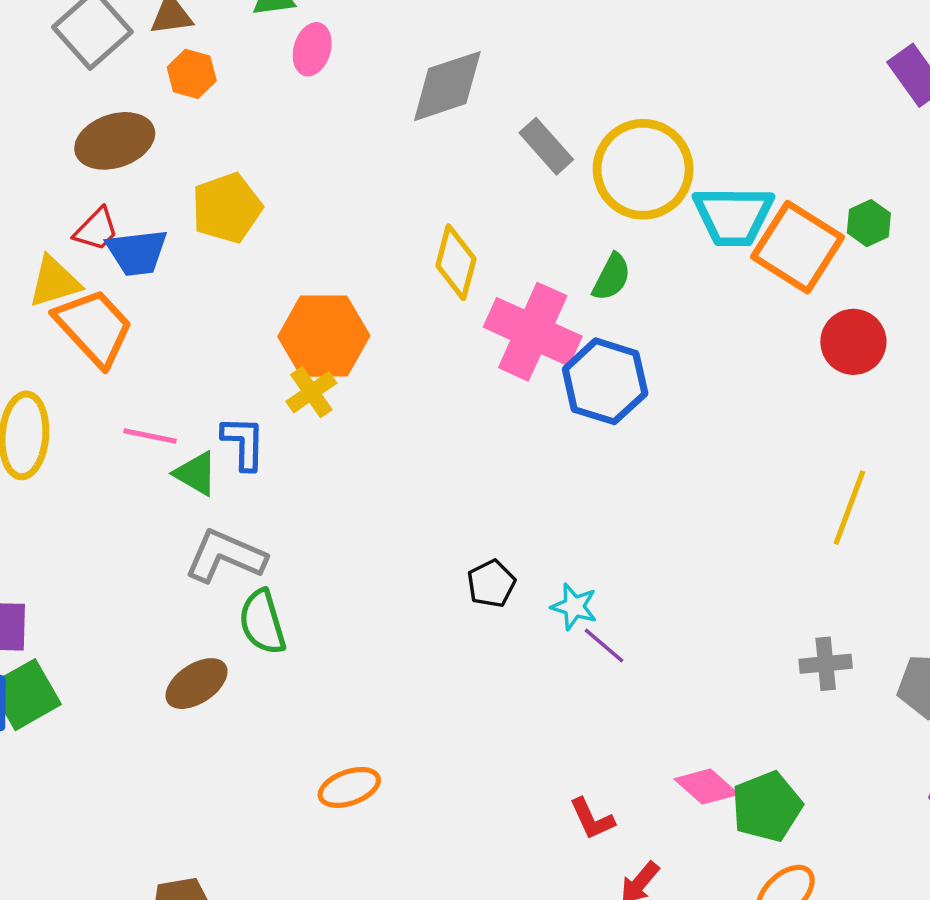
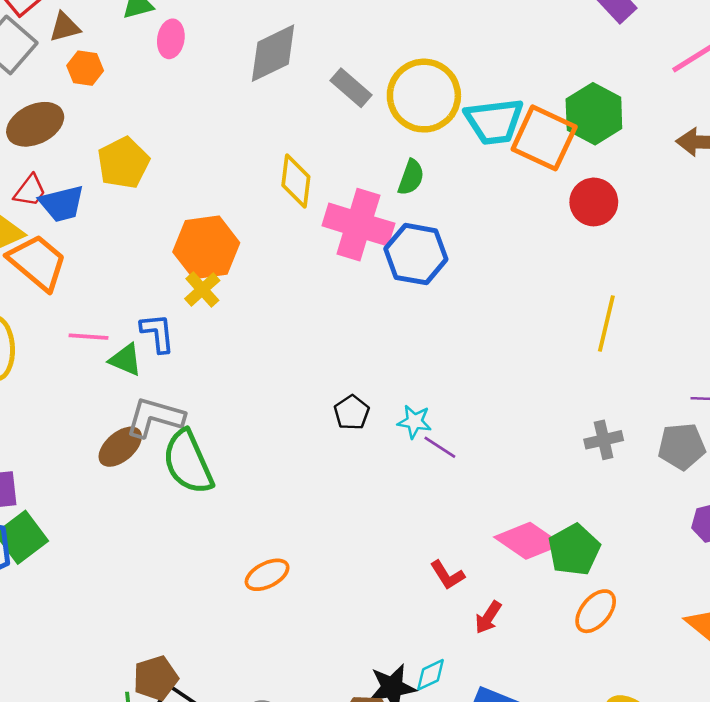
green hexagon: (869, 223) -> (594, 114), size x1.8
green semicircle: (262, 622) -> (188, 462), size x1.4
brown ellipse: (197, 684) -> (120, 447), moved
pink diamond: (706, 787) -> (528, 541), size x1.4

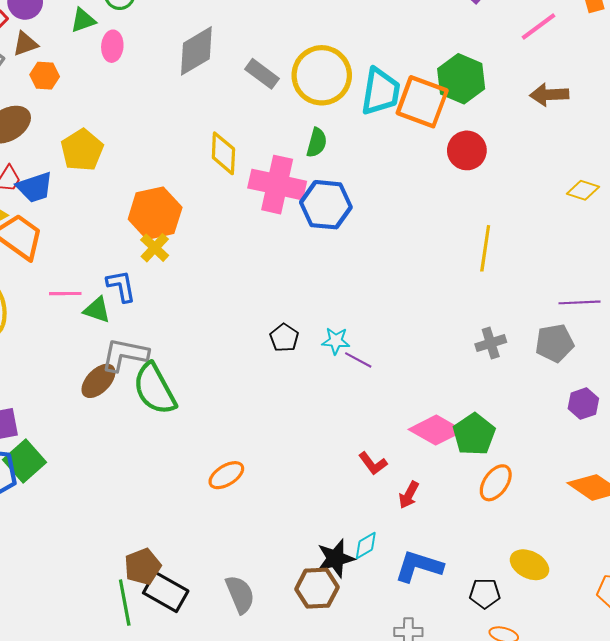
cyan trapezoid: (494, 121) -> (381, 92), turned -69

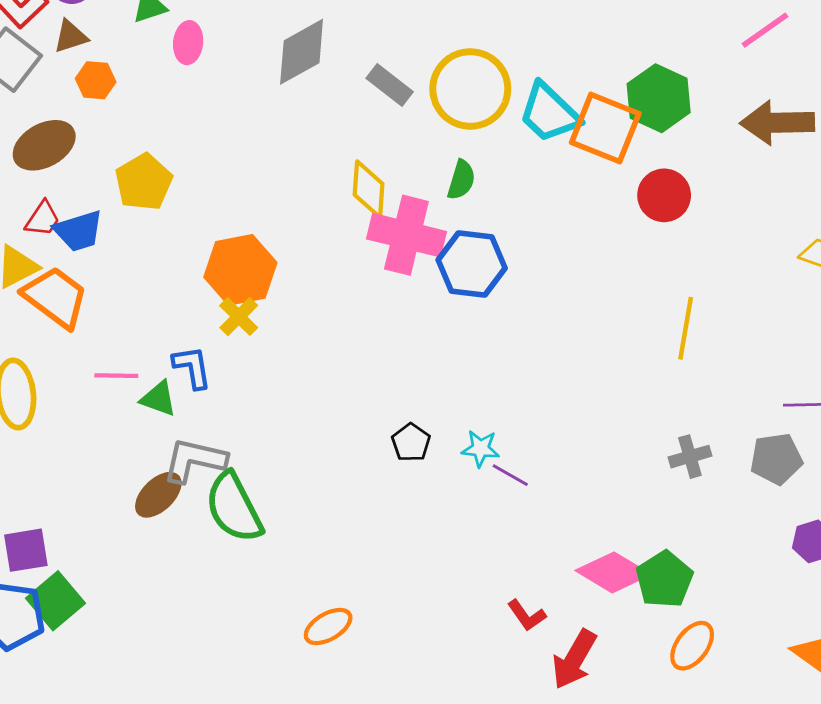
cyan trapezoid: (381, 92) -> (549, 113), turned 123
brown arrow: (549, 95) -> (777, 123), size x1.4
yellow diamond: (223, 153) -> (369, 189), moved
red arrow: (409, 495) -> (574, 659), size x1.6

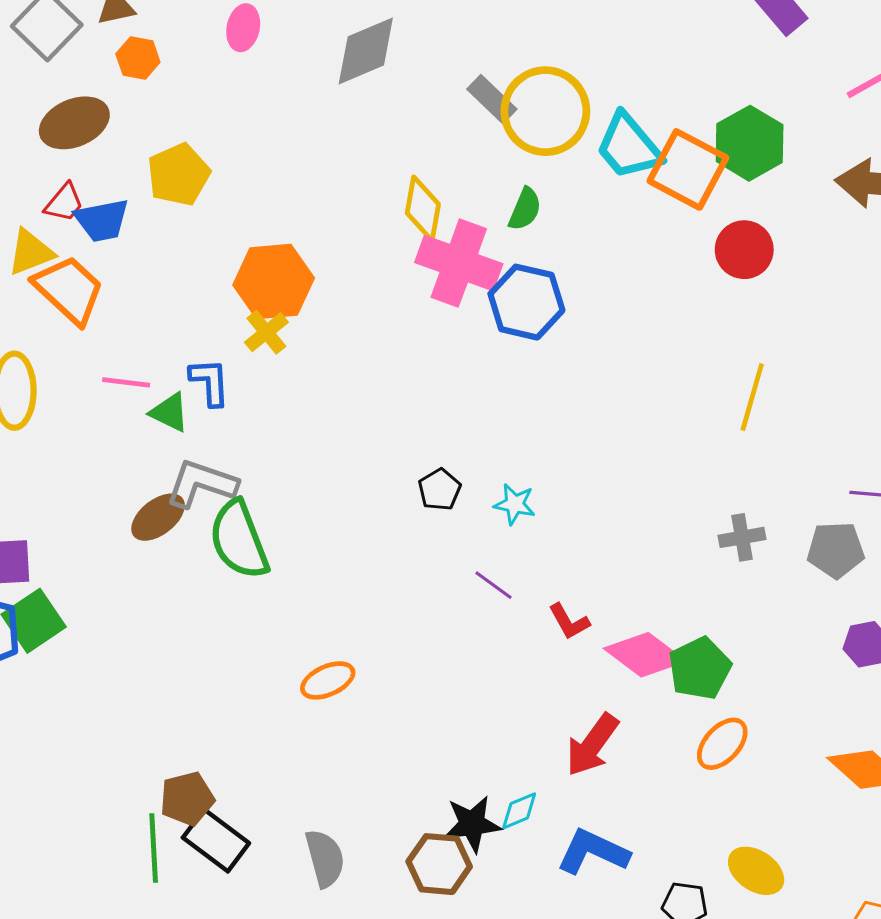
gray rectangle: (390, 85) -> (492, 99), moved
purple line: (510, 475) -> (494, 585), moved
red L-shape: (527, 615) -> (569, 621), moved

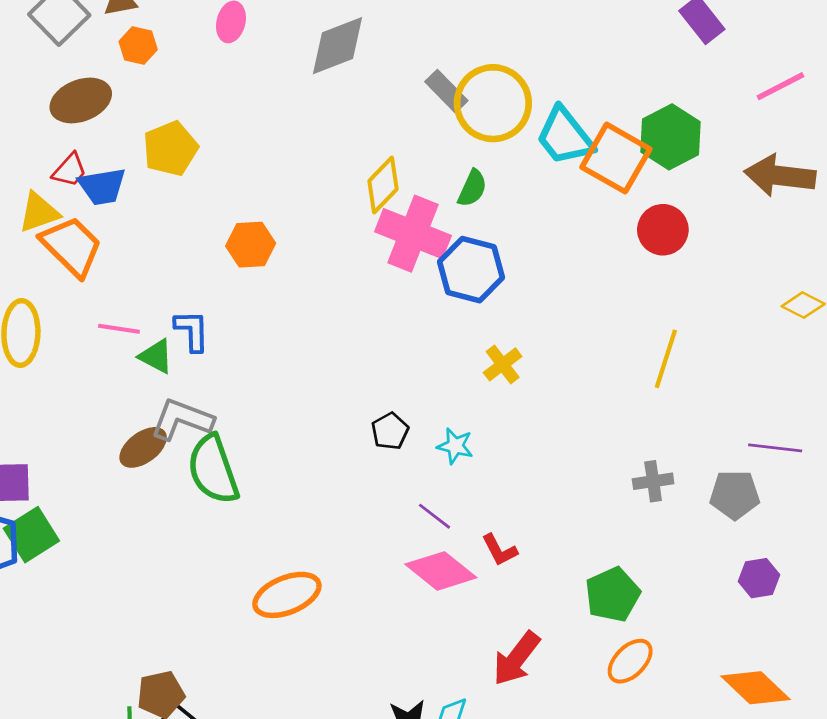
yellow diamond: (423, 209) -> (383, 185), turned 32
orange hexagon: (274, 282) -> (251, 245), size x0.7
yellow cross: (266, 332) -> (503, 364), moved
pink diamond: (645, 655) -> (441, 571), moved
orange ellipse: (328, 680) -> (287, 595), size x1.4

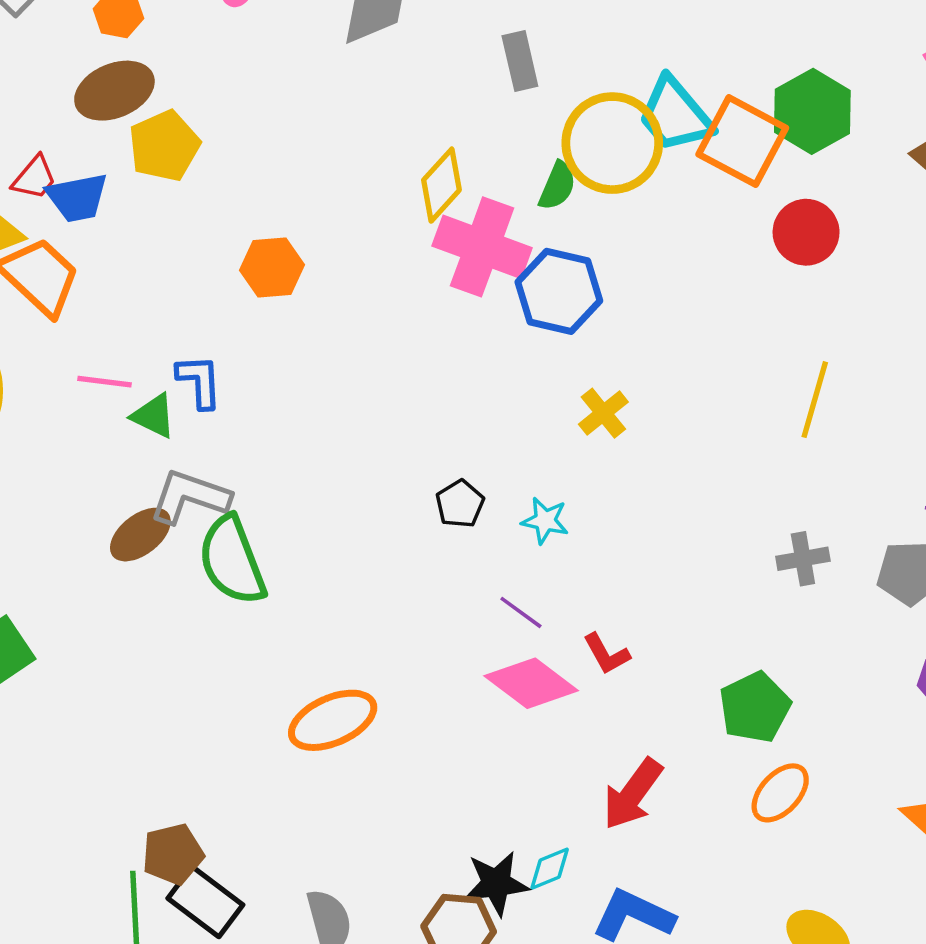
gray rectangle: (446, 91) -> (520, 61), turned 33
brown ellipse: (81, 100) -> (114, 91), moved
yellow circle: (493, 103) -> (612, 143), moved

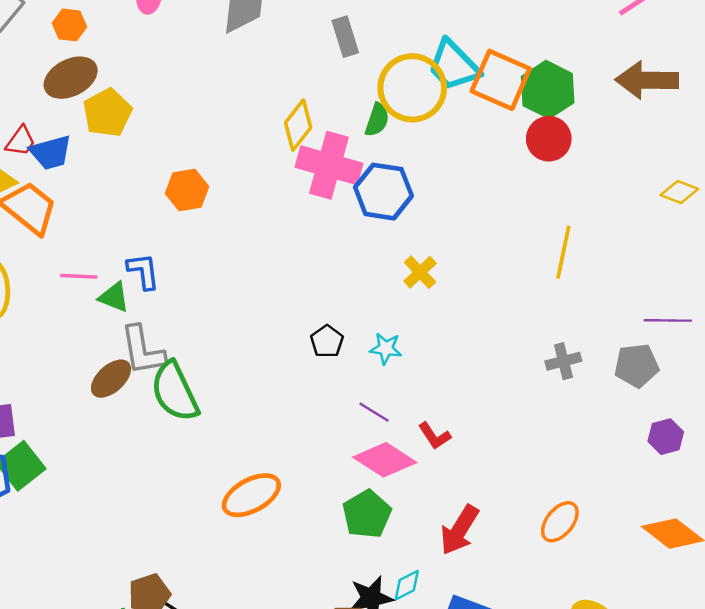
green hexagon: (812, 111) -> (548, 90), moved
gray L-shape: (190, 497) -> (143, 350), turned -114
green pentagon: (755, 707) -> (367, 514), moved

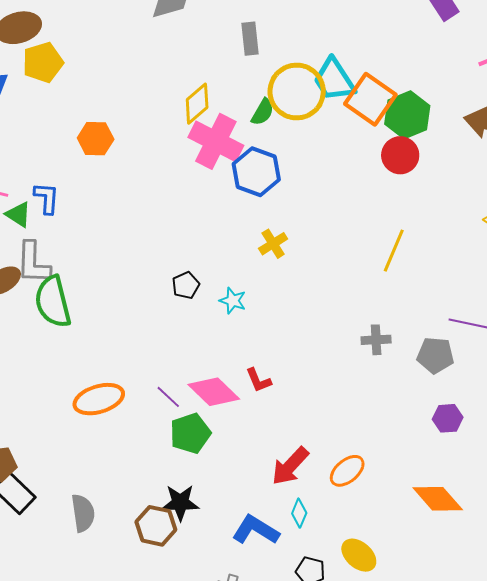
purple line: (374, 412) -> (168, 397), moved
red arrow: (459, 530) -> (290, 466), moved
cyan diamond: (407, 585) -> (299, 513), moved, turned -52

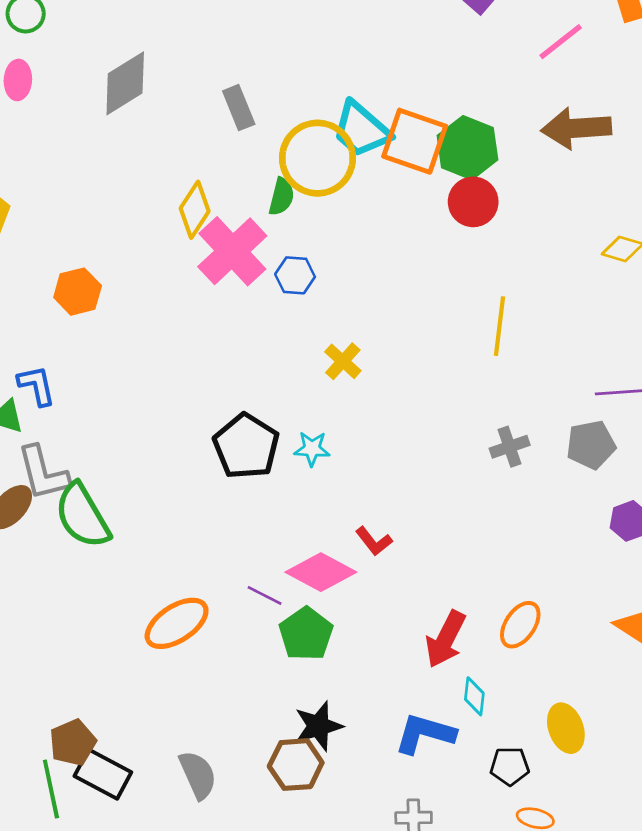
pink cross: (216, 141) -> (232, 251), turned 36
blue hexagon: (256, 172) -> (295, 275), size x0.6
black pentagon: (186, 285) -> (246, 446), size x1.8
yellow ellipse: (359, 555) -> (566, 728), turned 45

